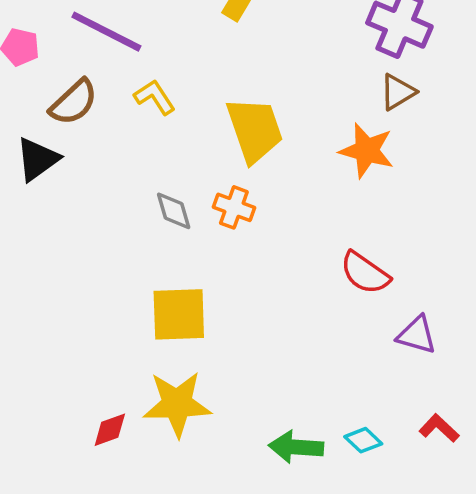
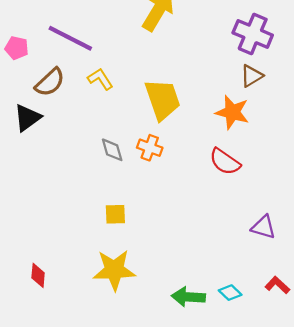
red semicircle: (365, 273) -> (225, 162), moved
yellow square: (179, 314) -> (115, 214), size x0.6
red diamond: (110, 430) -> (38, 275), moved, turned -65

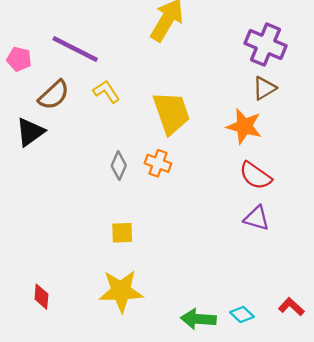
gray diamond: (112, 150) -> (119, 166), turned 40
red semicircle: (225, 162) -> (255, 176), moved
purple triangle: (263, 227) -> (257, 218), moved

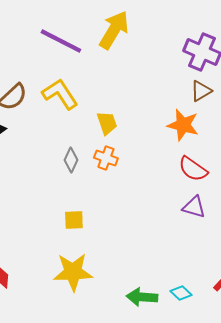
purple line: (75, 49) -> (61, 41), moved
yellow L-shape: (106, 92) -> (60, 94), size x1.5
yellow trapezoid: (171, 113) -> (107, 123), moved, size x0.6

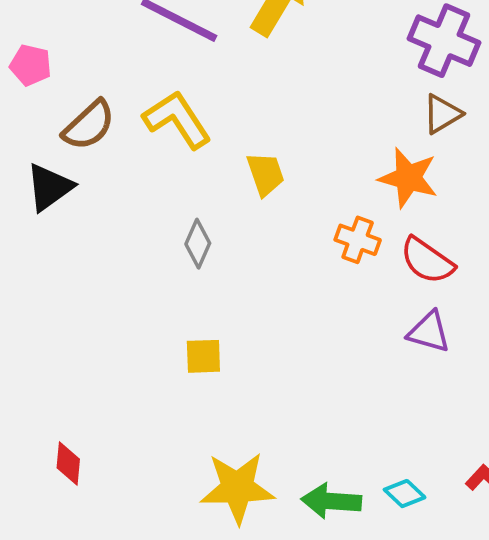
orange cross: (106, 158) -> (358, 240), moved
yellow star: (73, 272) -> (237, 488), moved

